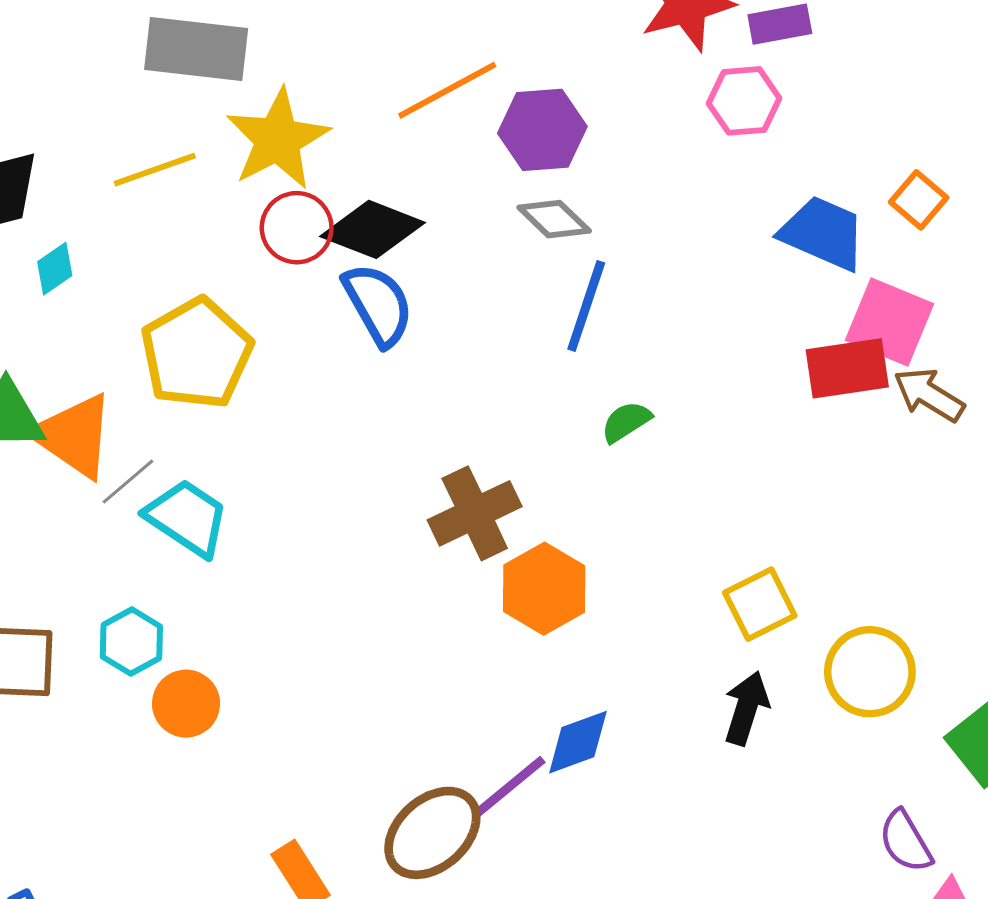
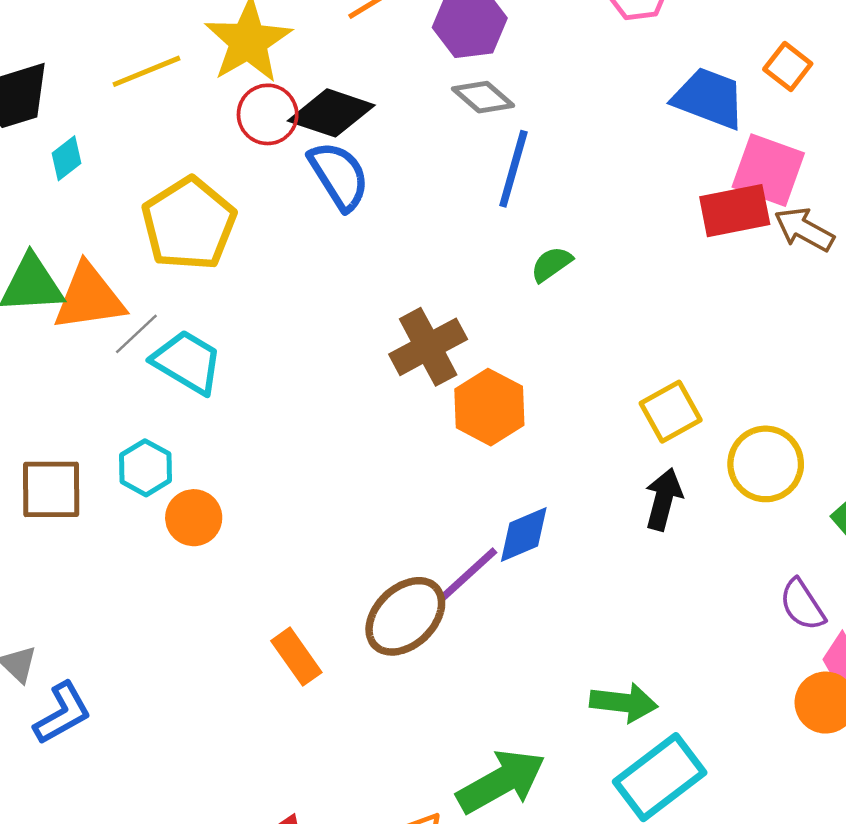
orange triangle: (74, 436) -> (89, 298), turned -40

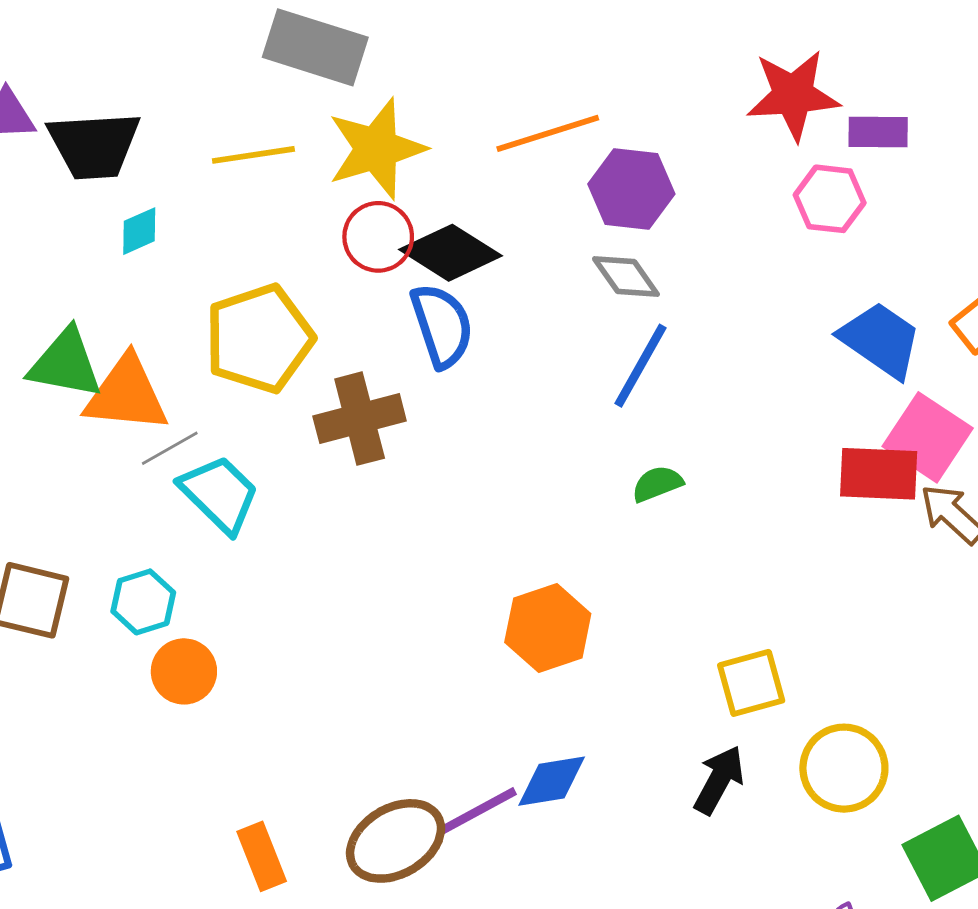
brown cross: (428, 347) -> (360, 419), moved

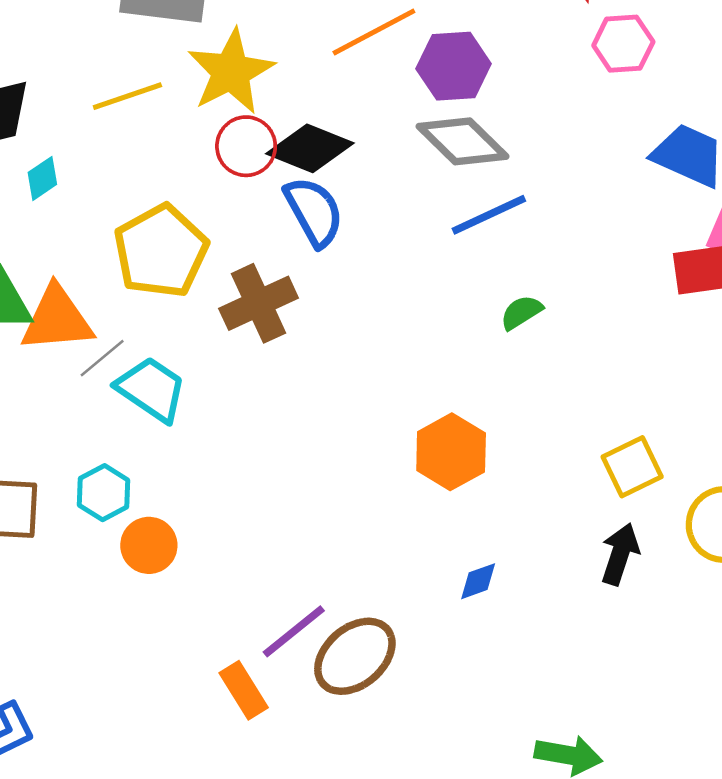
gray diamond: (626, 277) -> (463, 141), size x1.5
blue line: (641, 366) -> (489, 215), turned 46
blue diamond: (552, 781) -> (478, 581), size x0.7
purple line: (477, 811) -> (294, 631), moved

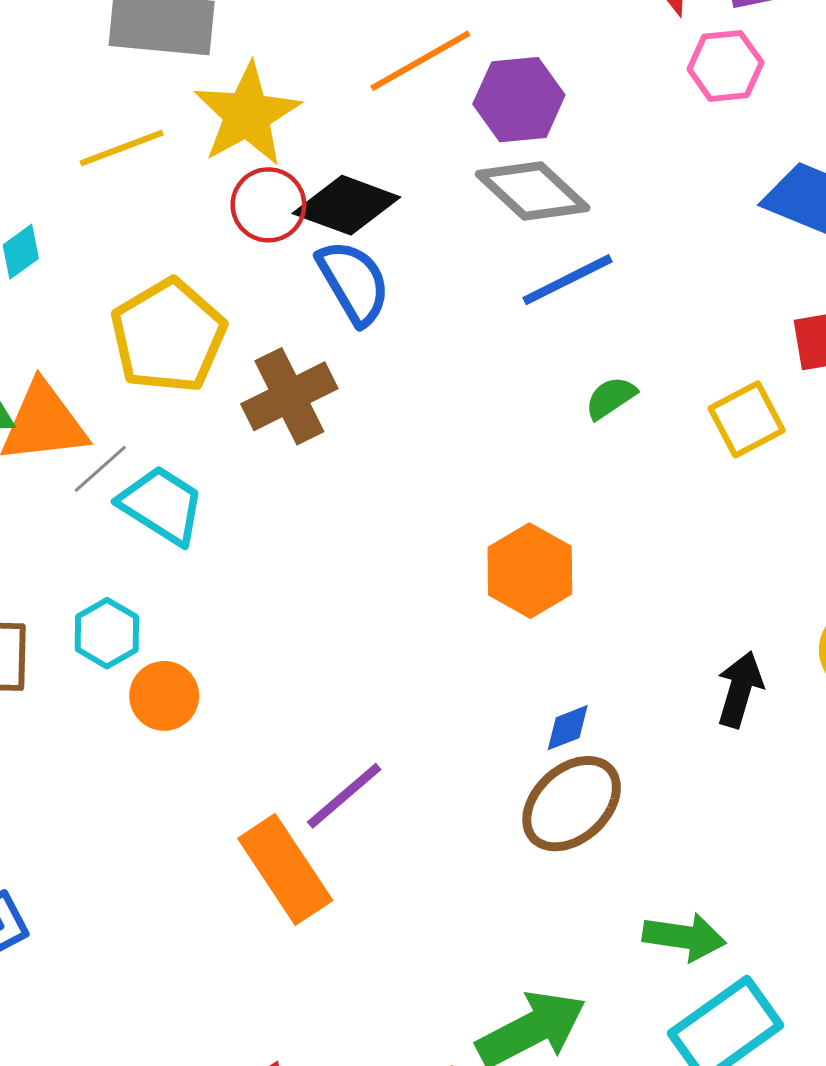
yellow square: (632, 467) -> (747, 419), moved
brown ellipse: (355, 656) -> (572, 804), moved
orange rectangle: (244, 690) -> (285, 869), size x1.5

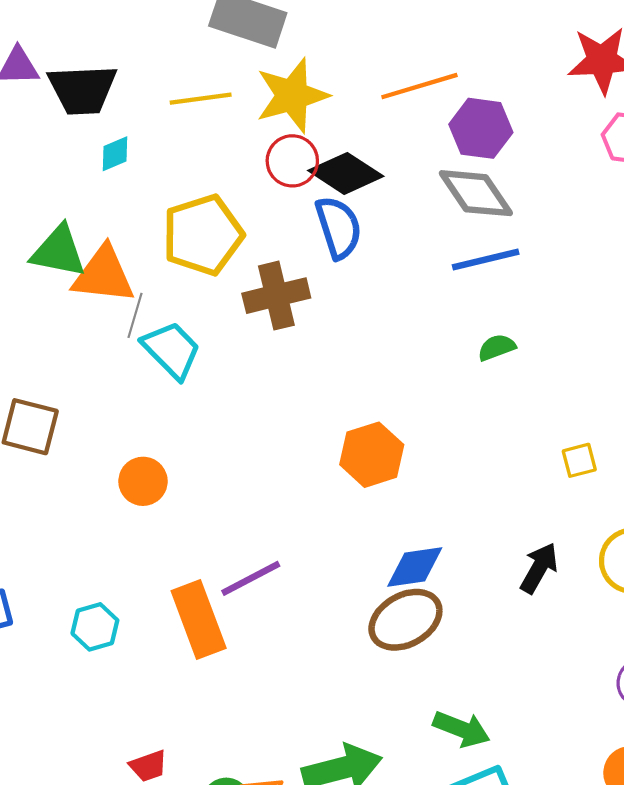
yellow square: (747, 419) -> (579, 460), moved, size x0.7
gray line: (100, 469) -> (135, 315), turned -45
orange hexagon: (530, 571) -> (372, 455), moved
cyan hexagon: (107, 633) -> (95, 627), moved
blue diamond: (568, 728) -> (415, 567), size x1.6

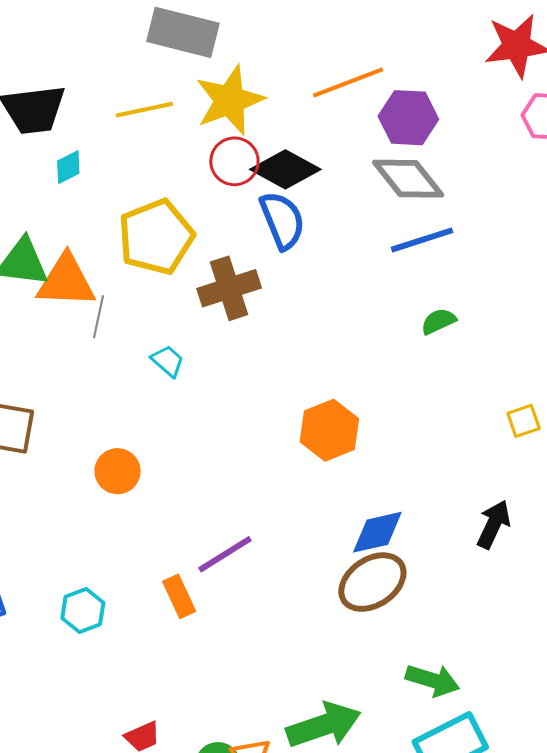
cyan trapezoid: (171, 350) -> (168, 361), moved, size x0.6
orange rectangle: (199, 620) -> (179, 596), size x0.6

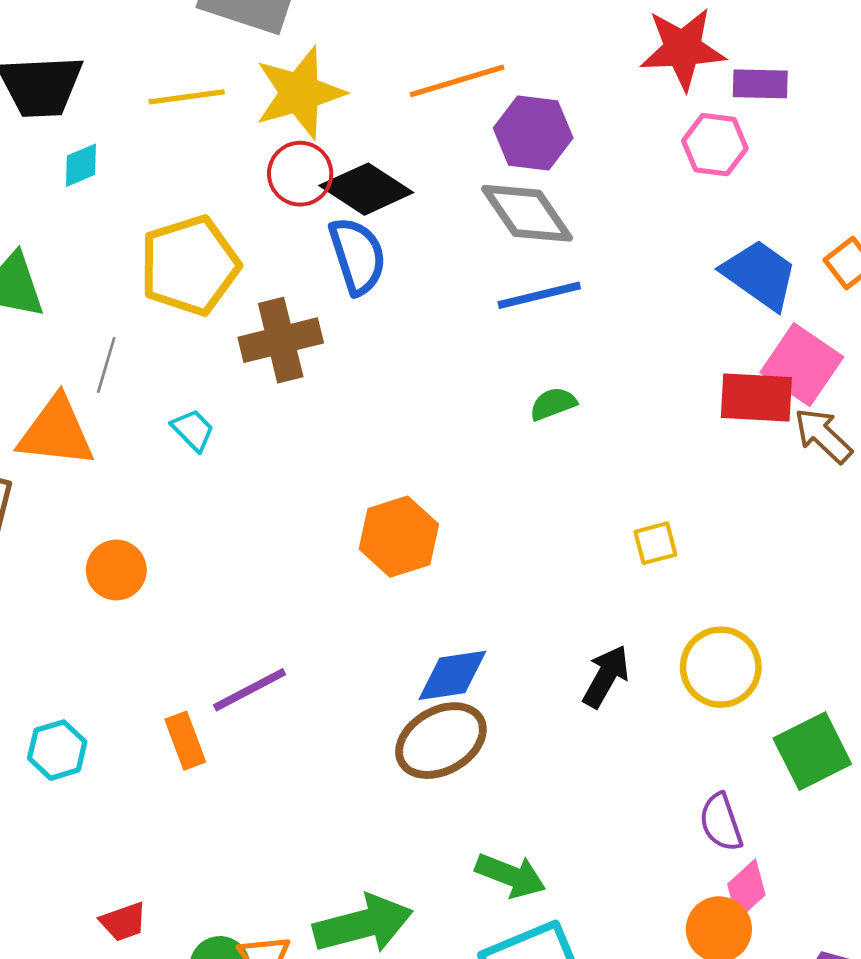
orange triangle: (66, 281) -> (56, 432), moved

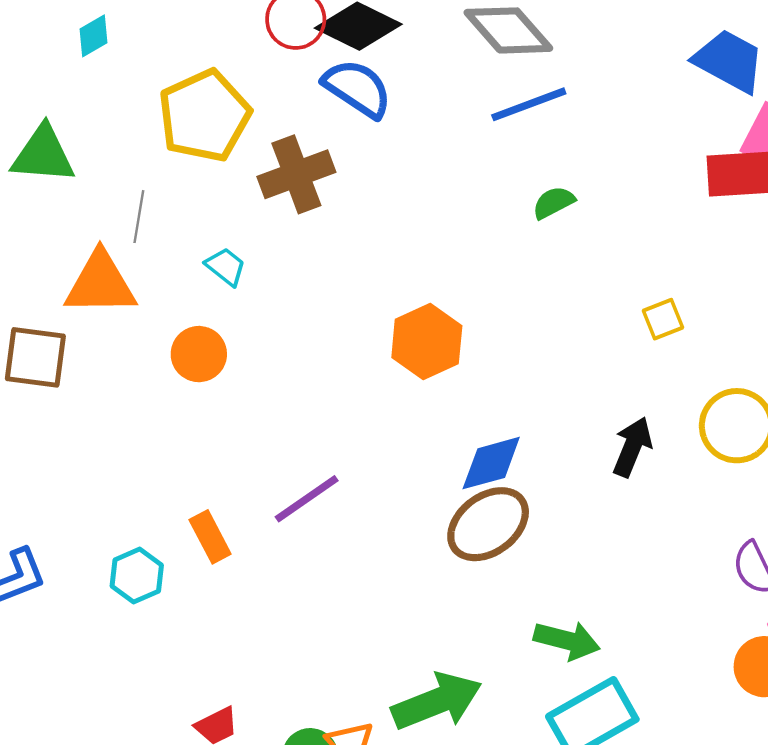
blue semicircle: (357, 256) -> (357, 88), turned -32
orange circle: (116, 570) -> (199, 354), moved
orange rectangle: (185, 741) -> (210, 537), moved

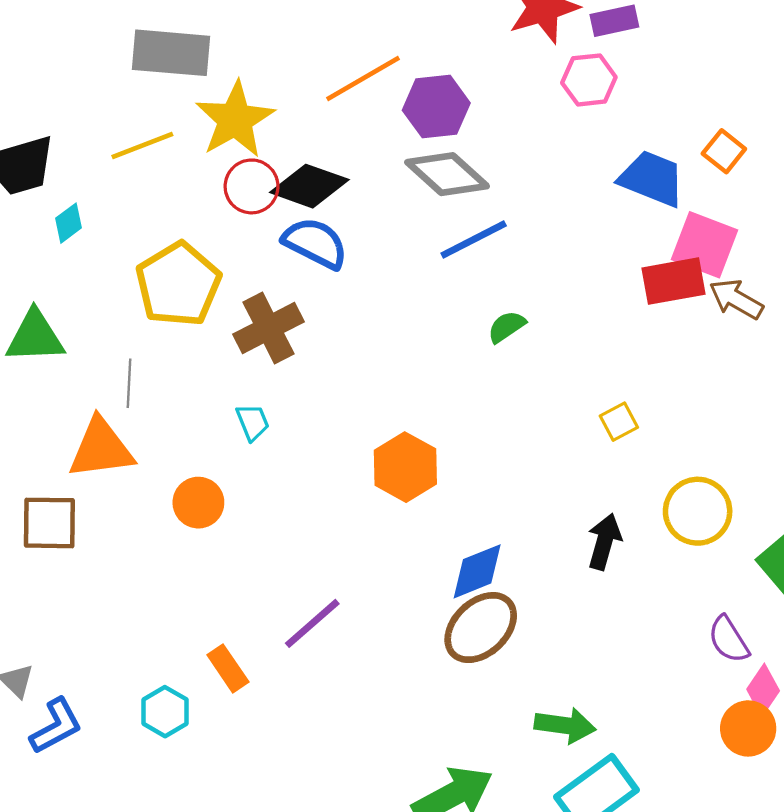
cyan trapezoid: (226, 267) -> (253, 422), moved, turned 36

